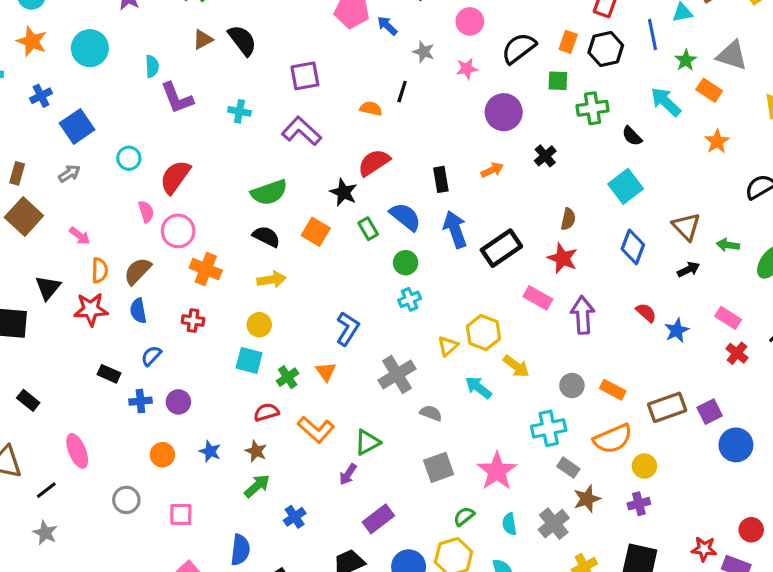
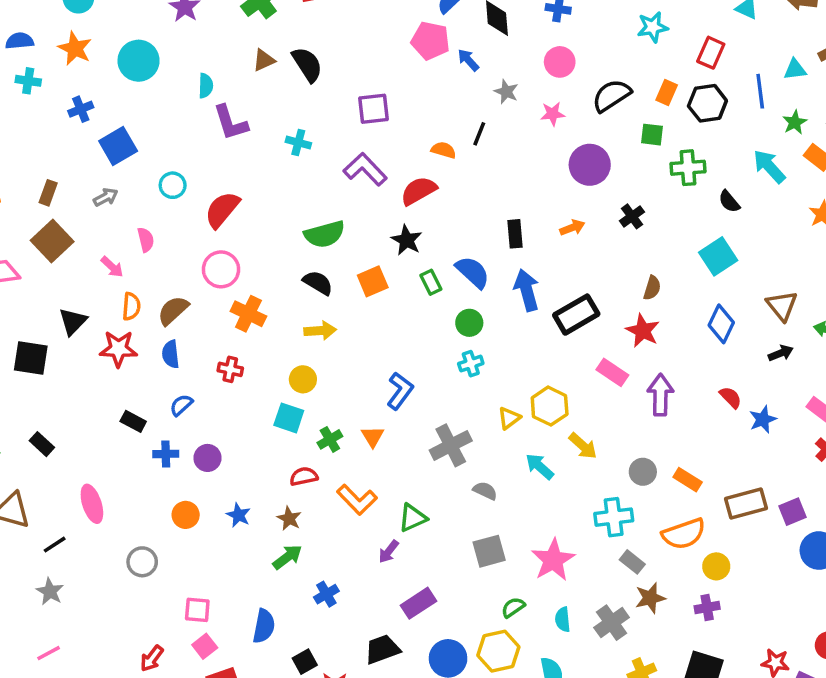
red semicircle: (374, 163) -> (419, 191), moved
pink semicircle: (146, 212) -> (146, 240), moved
orange square: (316, 232) -> (373, 281), turned 32
pink square: (181, 514) -> (197, 610), moved

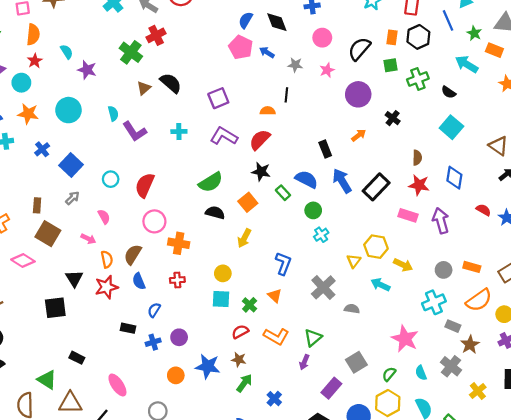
pink pentagon: (430, 41) -> (241, 47), turned 30
blue diamond: (721, 324) -> (454, 178), moved
yellow arrow: (320, 331) -> (244, 238), moved, turned 138
blue star: (238, 515) -> (208, 366), size x1.6
gray square: (489, 551) -> (356, 362), moved

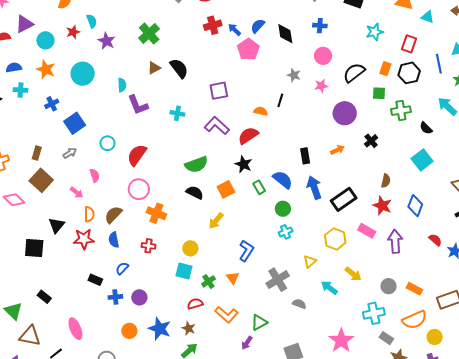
red cross: (156, 35) -> (213, 25), moved
blue arrow: (267, 52) -> (234, 30), moved
red star: (35, 61) -> (73, 32), moved
yellow hexagon: (376, 247) -> (335, 239), moved

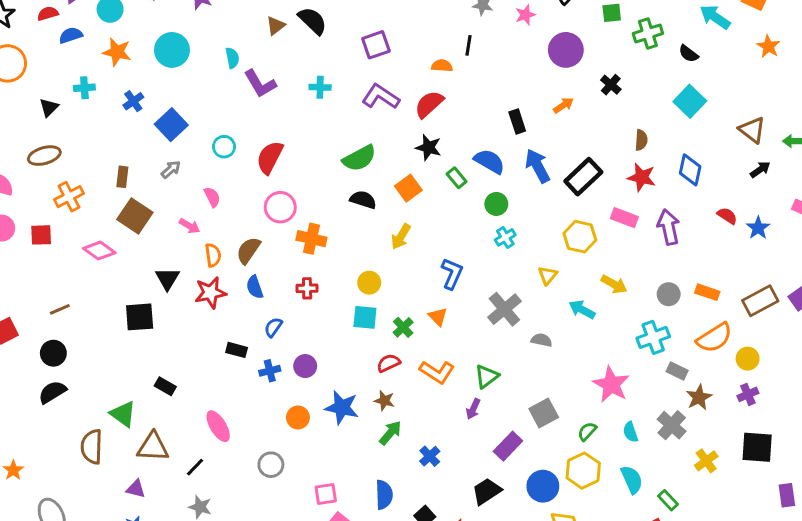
blue semicircle: (14, 68) -> (71, 35), moved

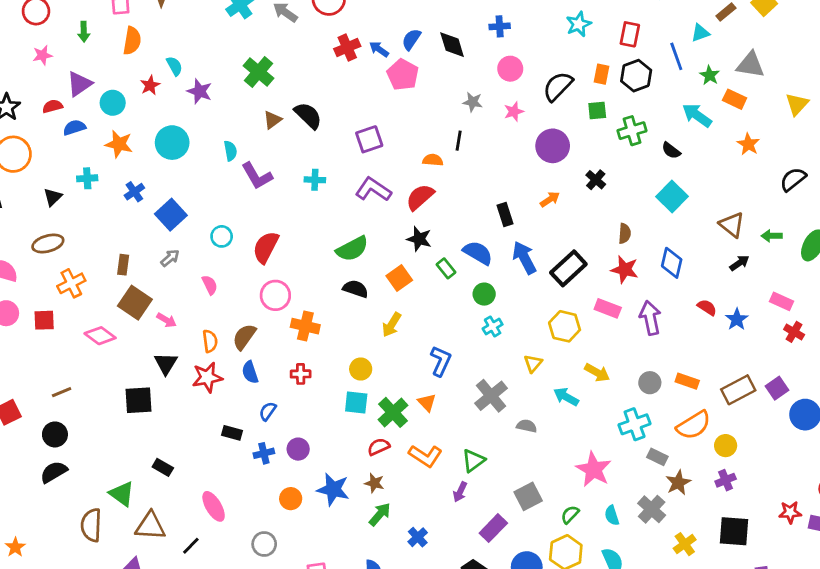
pink arrow: (189, 226) -> (167, 320), moved
green cross: (403, 327) -> (393, 412), size x1.5

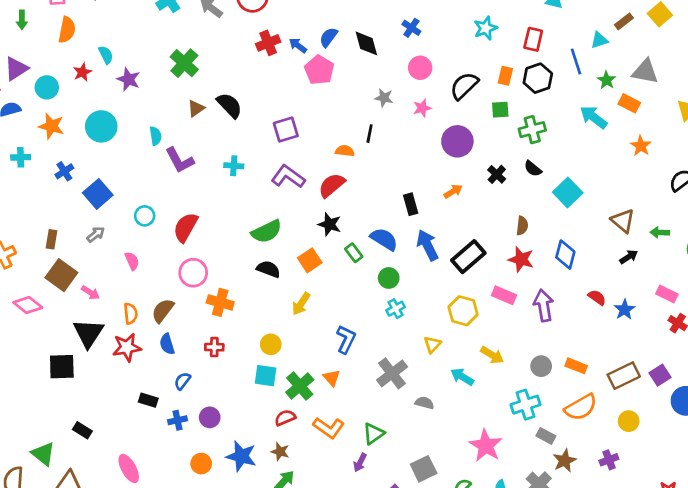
blue cross: (500, 26) -> (411, 28), turned 36
black semicircle: (671, 150) -> (533, 169), moved
black triangle: (166, 363) -> (88, 333), size x1.4
yellow circle: (726, 446) -> (629, 421), moved

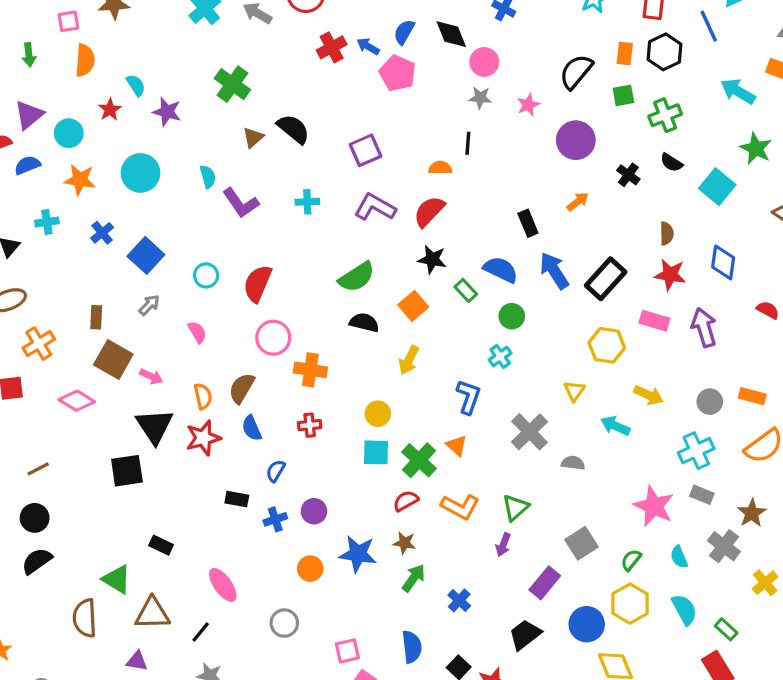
pink circle: (420, 68) -> (484, 62), moved
green star: (607, 80) -> (756, 148), moved, size x1.4
cyan cross: (396, 309) -> (500, 357), moved
gray rectangle: (546, 436) -> (702, 495), moved

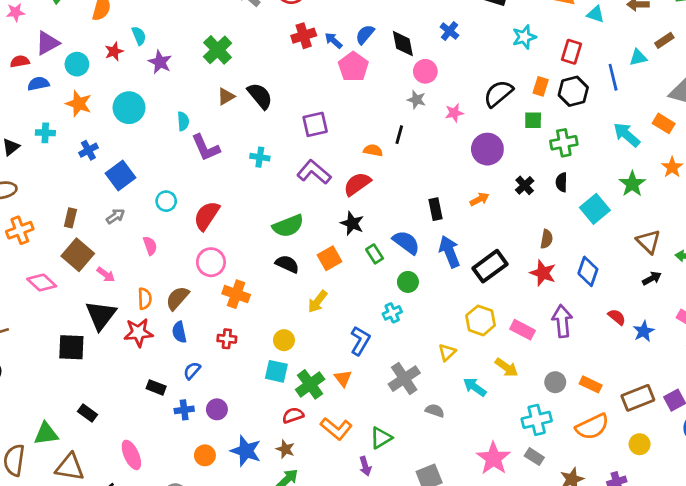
black semicircle: (671, 163) -> (561, 182), turned 48
pink rectangle: (654, 321) -> (522, 330), moved
purple arrow: (503, 545) -> (365, 466), turned -48
green triangle: (117, 579) -> (46, 434), turned -50

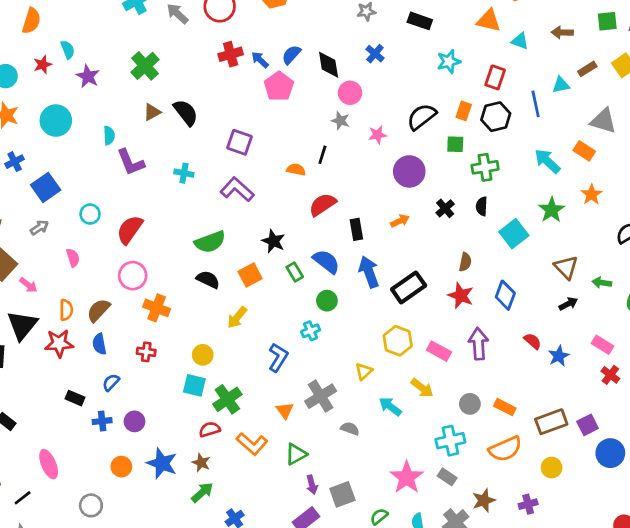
purple square: (315, 124) -> (239, 142), turned 30
red semicircle: (357, 184) -> (323, 205), moved
orange triangle: (343, 378) -> (285, 410), moved
purple arrow: (365, 466) -> (312, 485), moved

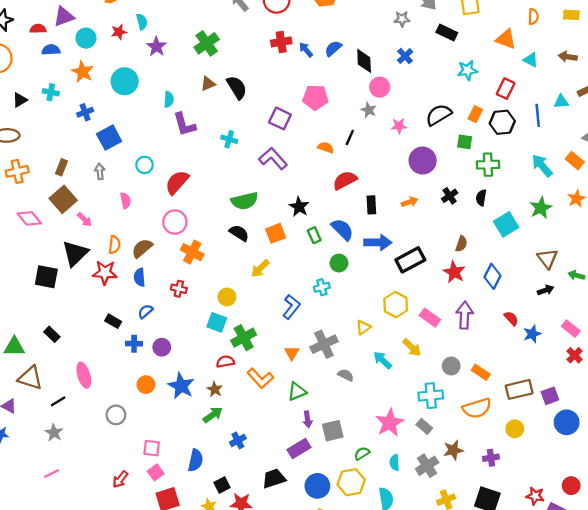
pink pentagon: (279, 86) -> (315, 97), moved, turned 30
gray arrow: (39, 228) -> (100, 171), turned -70
blue arrow: (369, 272) -> (378, 243), turned 104

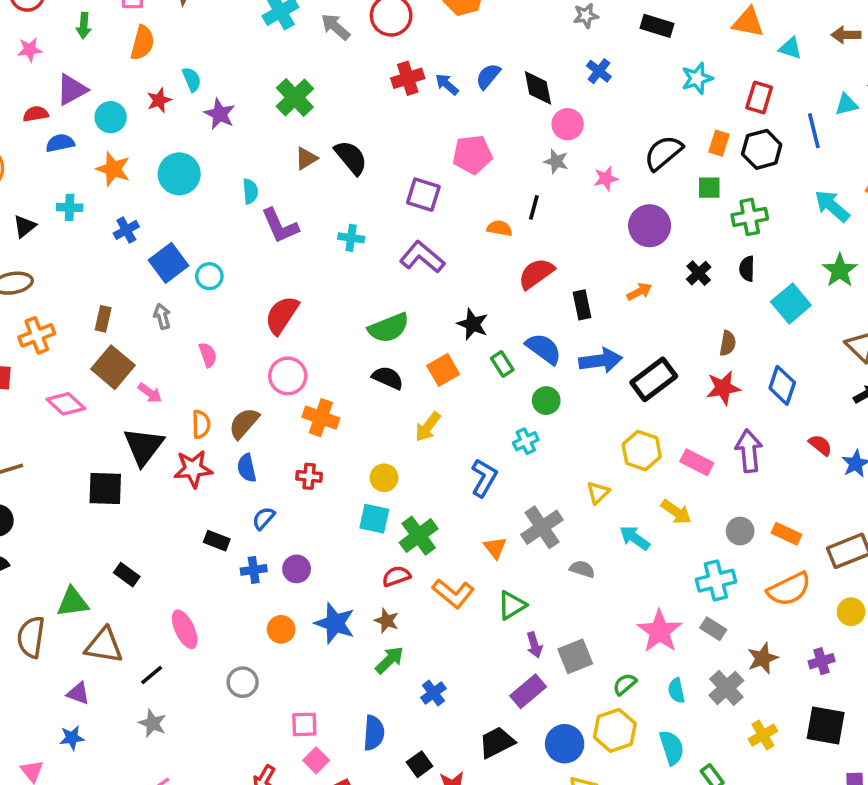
cyan circle: (145, 165) -> (209, 276), moved
red star: (454, 272) -> (723, 388), turned -30

